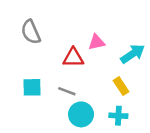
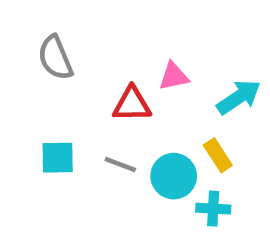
cyan circle: (81, 114) -> (174, 176), moved

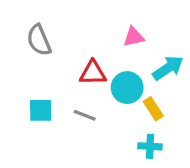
pink triangle: (174, 76) -> (134, 37), moved
cyan circle: (174, 176) -> (127, 88), moved

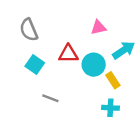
cyan square: (41, 110) -> (35, 65), moved, turned 36
gray line: (85, 115) -> (50, 98), moved

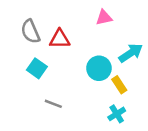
pink triangle: (98, 27) -> (104, 17), moved
red triangle: (68, 54) -> (60, 39), moved
cyan cross: (110, 108) -> (117, 114), turned -35

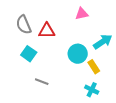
cyan cross: (117, 114) -> (92, 90), turned -32

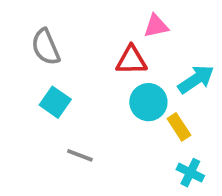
red triangle: (47, 31) -> (131, 60), moved
cyan cross: (92, 90) -> (190, 173), moved

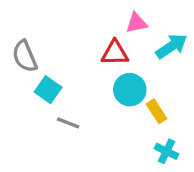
gray semicircle: (46, 47) -> (25, 56), moved
cyan arrow: (196, 79) -> (172, 46), moved
gray line: (80, 155) -> (68, 123), moved

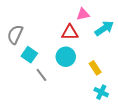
gray semicircle: (25, 56) -> (15, 34), turned 48
cyan circle: (130, 90) -> (66, 57), moved
gray line: (68, 123) -> (41, 75), turned 32

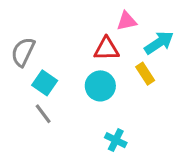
yellow rectangle: (95, 68) -> (145, 74), moved
gray line: (41, 75) -> (43, 114), moved
cyan cross: (101, 92) -> (116, 140), moved

